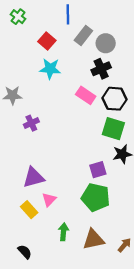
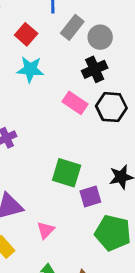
green square: (113, 129) -> (67, 173), moved
green pentagon: (96, 197) -> (113, 233), moved
pink triangle: (49, 200) -> (46, 230), moved

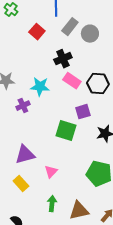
cyan star: (30, 69) -> (40, 87), moved
black cross: (95, 69) -> (63, 59), moved
purple square: (90, 197) -> (83, 112), moved

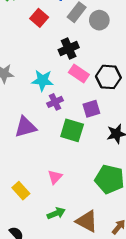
purple cross: (23, 106) -> (55, 102), moved
purple triangle: (25, 155) -> (25, 127), moved
green arrow: (52, 204) -> (56, 213), turned 63
brown triangle: (79, 211) -> (87, 221), turned 40

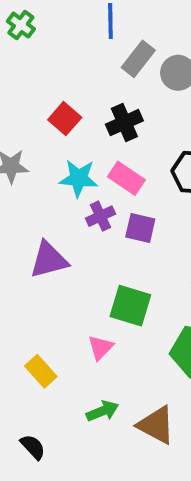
red square: (39, 18) -> (65, 119), moved
pink rectangle: (79, 74) -> (126, 178), moved
purple square: (91, 109) -> (140, 228), moved, turned 30
green square: (72, 130) -> (130, 306), moved

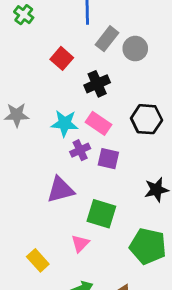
red square: (65, 119) -> (62, 58), moved
purple triangle: (49, 260) -> (60, 190), moved

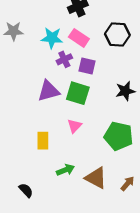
green square: (101, 214) -> (78, 93), moved
pink triangle: (80, 243) -> (74, 126), moved
yellow rectangle: (38, 260) -> (43, 141), moved, turned 42

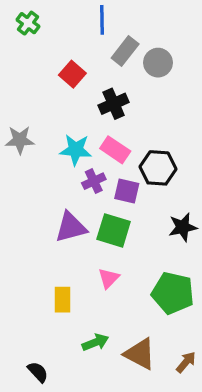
black hexagon: (117, 35) -> (158, 168), moved

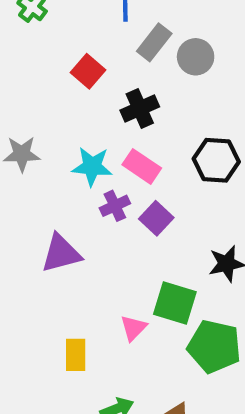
black hexagon: (158, 168) -> (216, 160), moved
purple square: (127, 191) -> (156, 218), turned 30
purple triangle: (71, 227) -> (61, 253), moved
green square: (114, 230) -> (175, 303), moved

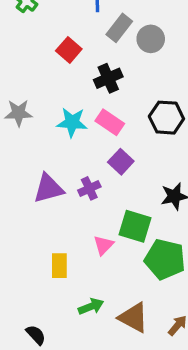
purple cross: (115, 206) -> (89, 188), moved

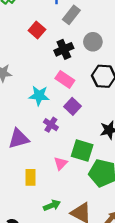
gray circle: (151, 39) -> (93, 42), moved
cyan star: (72, 122) -> (39, 96), moved
purple triangle: (48, 188) -> (19, 139), moved
purple cross: (89, 188) -> (51, 125), turned -32

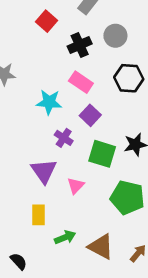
purple triangle: (19, 139) -> (44, 171), moved, turned -50
green square: (82, 150) -> (102, 154), moved
yellow rectangle: (30, 177) -> (38, 215), moved

